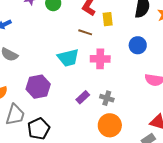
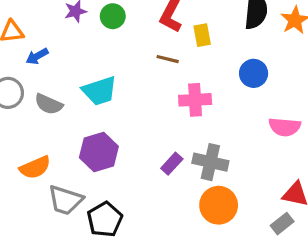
cyan trapezoid: (68, 58) -> (100, 91), moved
gray cross: (107, 98) -> (210, 162), size x1.5
gray trapezoid: (15, 115) -> (65, 200), turned 95

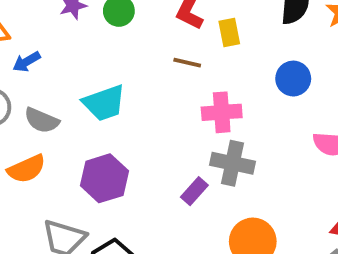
gray cross: (210, 162) -> (232, 163), moved
orange semicircle: (35, 167) -> (27, 169), moved

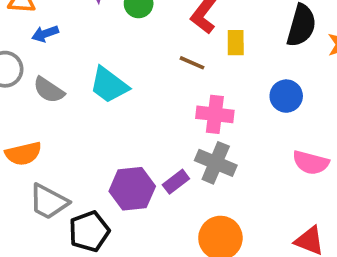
cyan trapezoid: (104, 103) -> (109, 85), turned 45
orange semicircle: (27, 169) -> (23, 154), moved
purple hexagon: (104, 178) -> (132, 189), moved

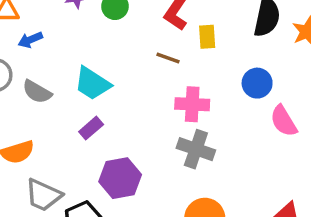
pink semicircle: (311, 163) -> (284, 121), moved, turned 48
purple rectangle: (176, 182) -> (91, 128), moved

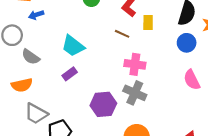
blue circle: (257, 83) -> (187, 43), moved
gray semicircle: (37, 92) -> (31, 57), moved
purple hexagon: (120, 178) -> (103, 104), moved

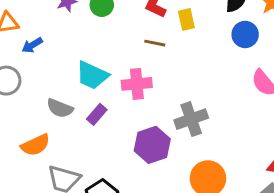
gray semicircle: (31, 57) -> (60, 108), moved
pink cross: (135, 64) -> (137, 84), moved
gray cross: (135, 93) -> (191, 119), turned -30

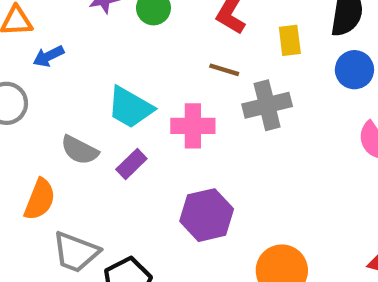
yellow rectangle: (186, 19) -> (290, 40), moved
gray cross: (191, 119) -> (267, 105), moved
orange semicircle: (35, 145) -> (40, 199), turned -48

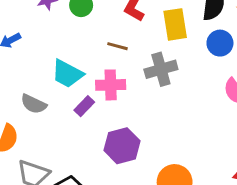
yellow rectangle: (290, 40) -> (175, 24), size x1.5
brown line: (224, 70) -> (117, 46), moved
purple rectangle: (131, 164) -> (84, 106), moved

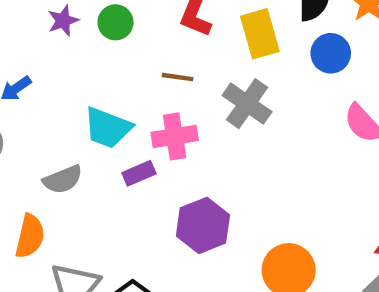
gray cross: (161, 69) -> (247, 104), turned -32
gray semicircle: (34, 104) -> (63, 179), turned -40
purple rectangle: (84, 106) -> (139, 173), turned 30

